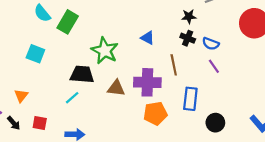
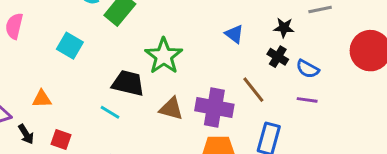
blue triangle: (148, 38) -> (234, 34), moved
brown line: (174, 65) -> (253, 90), turned -36
purple line: (214, 66) -> (307, 100), turned -56
orange triangle: (21, 96) -> (42, 99), turned 40
cyan line: (72, 98) -> (110, 112), turned 64

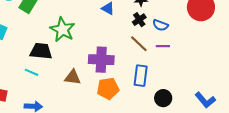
black cross: (278, 57) -> (139, 20), turned 32
brown line: (253, 90) -> (139, 44), moved
brown triangle: (171, 109) -> (73, 77), moved

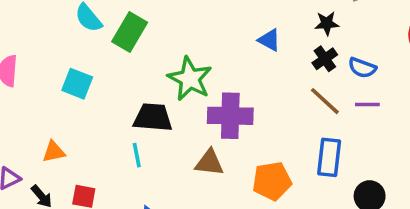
purple cross: (101, 60) -> (230, 116), moved
cyan line: (32, 72) -> (137, 155), turned 56

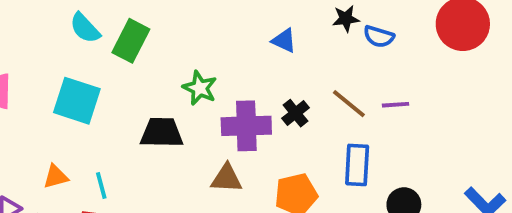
black cross: (325, 59) -> (295, 113), moved
blue semicircle: (362, 68) -> (379, 37), moved
green star: (190, 79) -> (200, 88), size x0.7
cyan square: (77, 84) -> (77, 101), size x1.4
cyan line: (137, 155) -> (101, 186), moved

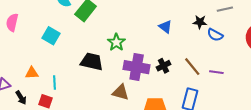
cyan square: (77, 101) -> (51, 36), size x0.7

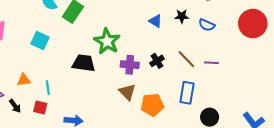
black star: (200, 22) -> (182, 16), moved
green star: (116, 42) -> (107, 41), size x1.4
purple cross: (137, 67) -> (130, 65), size x0.7
brown triangle: (121, 92) -> (127, 92), moved, turned 36

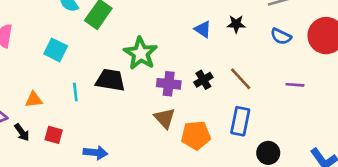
blue semicircle: (207, 25) -> (281, 36), moved
purple line: (211, 63) -> (295, 85), moved
cyan line: (48, 88) -> (75, 92), moved

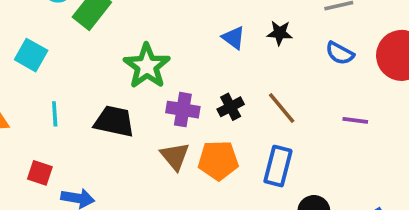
black trapezoid: (110, 80) -> (114, 121), moved
red square: (54, 135) -> (40, 173), moved
orange pentagon: (196, 135) -> (218, 160), moved

